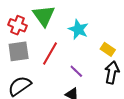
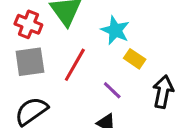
yellow rectangle: (108, 49) -> (135, 59), moved

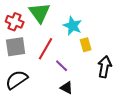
yellow rectangle: (135, 59) -> (86, 45), turned 40
purple line: (112, 90) -> (62, 66), moved

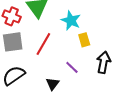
purple line: (62, 66) -> (72, 67), moved
black triangle: (67, 88) -> (53, 84), moved, turned 40

